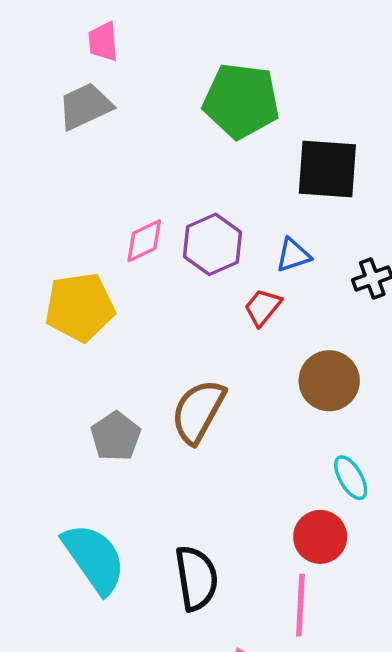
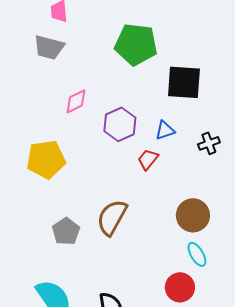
gray trapezoid: (85, 106) -> (49, 47), turned -140
pink diamond: (144, 241) -> (76, 101), moved
brown circle: (329, 381) -> (193, 215), moved

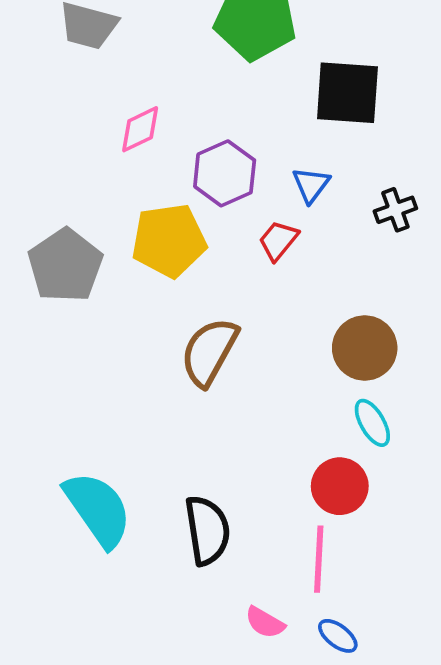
blue triangle: (165, 130) -> (311, 185), turned -35
yellow pentagon: (46, 159) -> (169, 241), moved
gray pentagon: (66, 231) -> (65, 265), moved, size x1.4

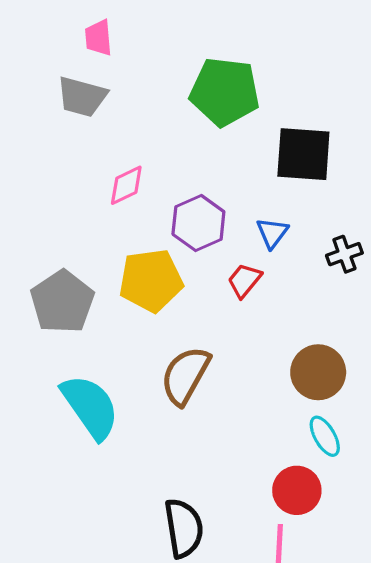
cyan semicircle: (98, 509) -> (90, 407), moved

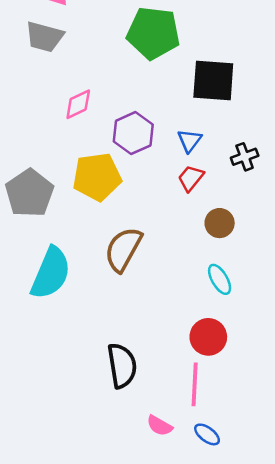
red trapezoid: (244, 280) -> (191, 178), moved
brown circle: (318, 372) -> (220, 223), moved, size x0.7
cyan semicircle: (90, 407) -> (51, 273), turned 58
cyan ellipse: (325, 436) -> (220, 279), moved

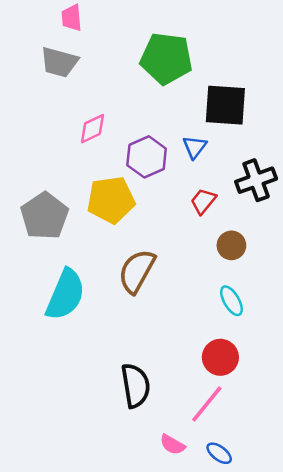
blue triangle: (190, 141) -> (195, 147), moved
black cross: (245, 157) -> (256, 180), size x1.5
pink line: (195, 384) -> (207, 404), turned 36

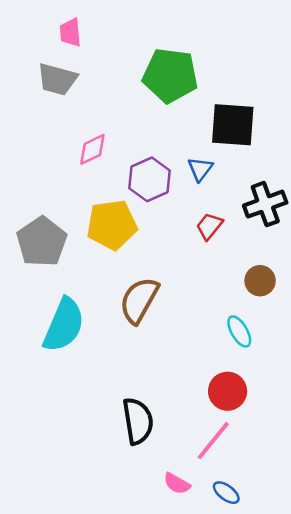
brown circle: (231, 245) -> (260, 281), moved

